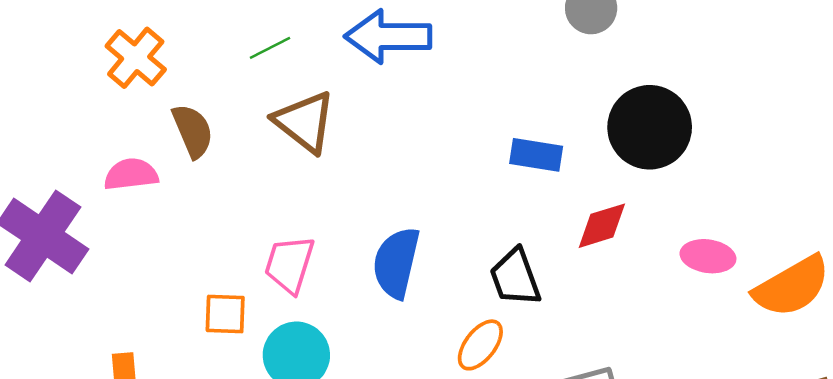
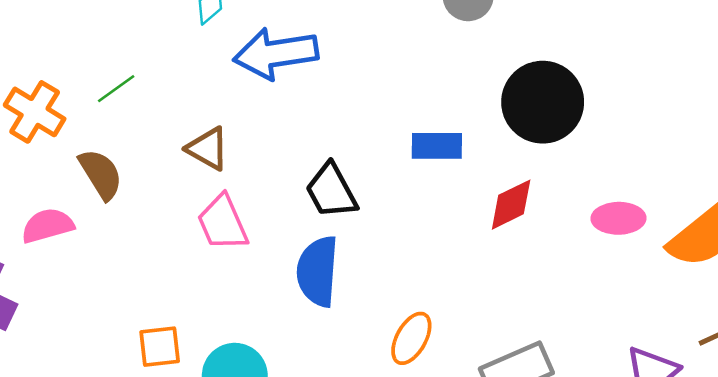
green line: (270, 48) -> (116, 89), moved
brown triangle: (305, 122) -> (208, 149), size x0.7
pink trapezoid: (289, 264) -> (223, 223), moved, turned -32
black trapezoid: (515, 277) -> (331, 191), moved

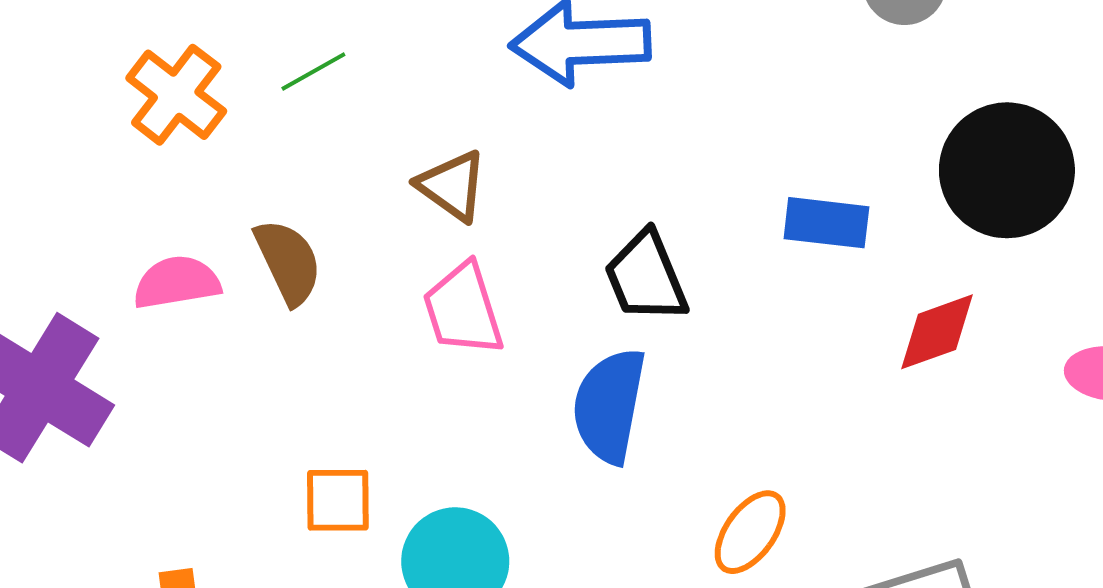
brown semicircle: (101, 174) -> (288, 262), moved

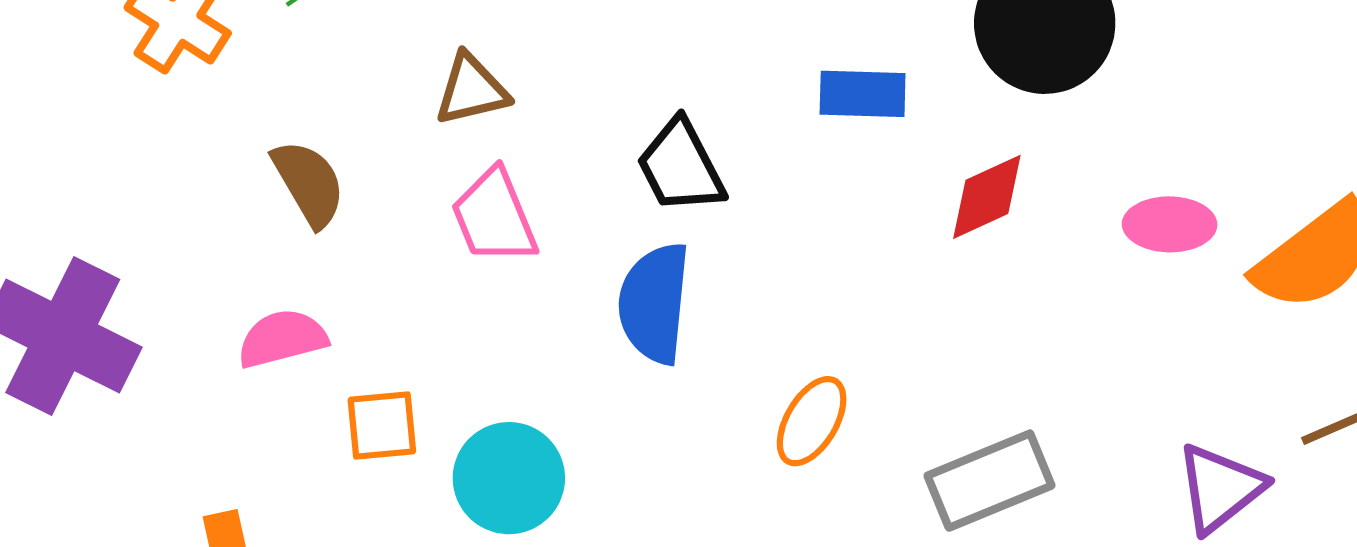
brown triangle: (452, 186) -> (472, 90), turned -44
pink semicircle: (177, 282) -> (282, 339), moved

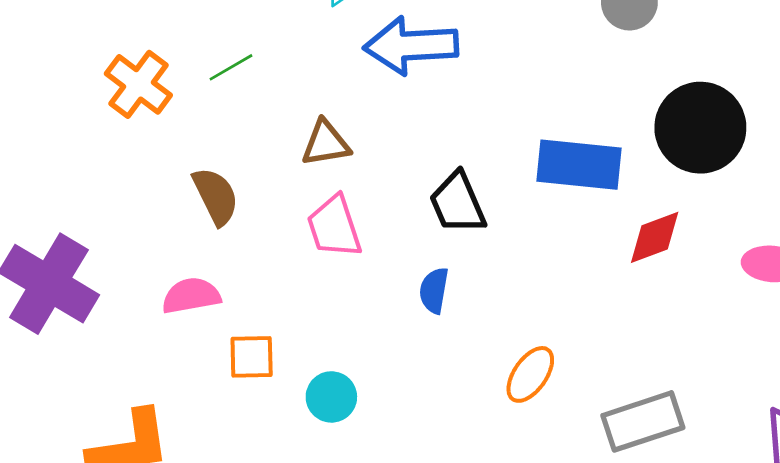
blue rectangle: (863, 94) -> (579, 165), size x1.5
blue semicircle: (654, 303) -> (434, 290), size x0.6
cyan circle: (509, 478) -> (331, 397), size x0.7

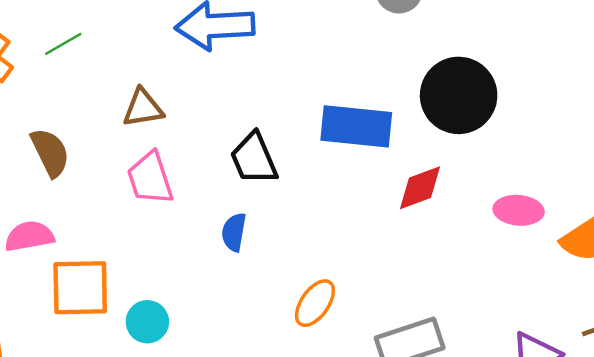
orange square: (252, 357) -> (80, 288), size x1.5

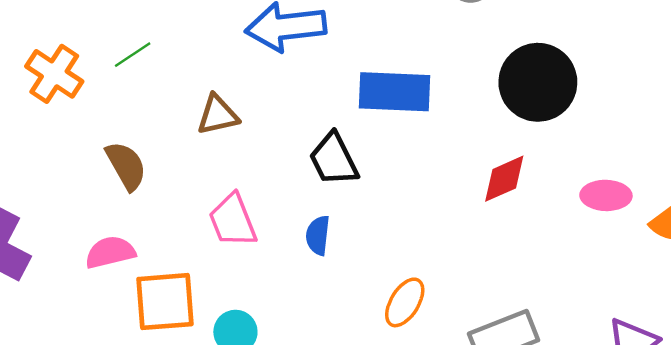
blue rectangle: (356, 126) -> (395, 92), moved
pink trapezoid: (150, 178) -> (233, 220), moved

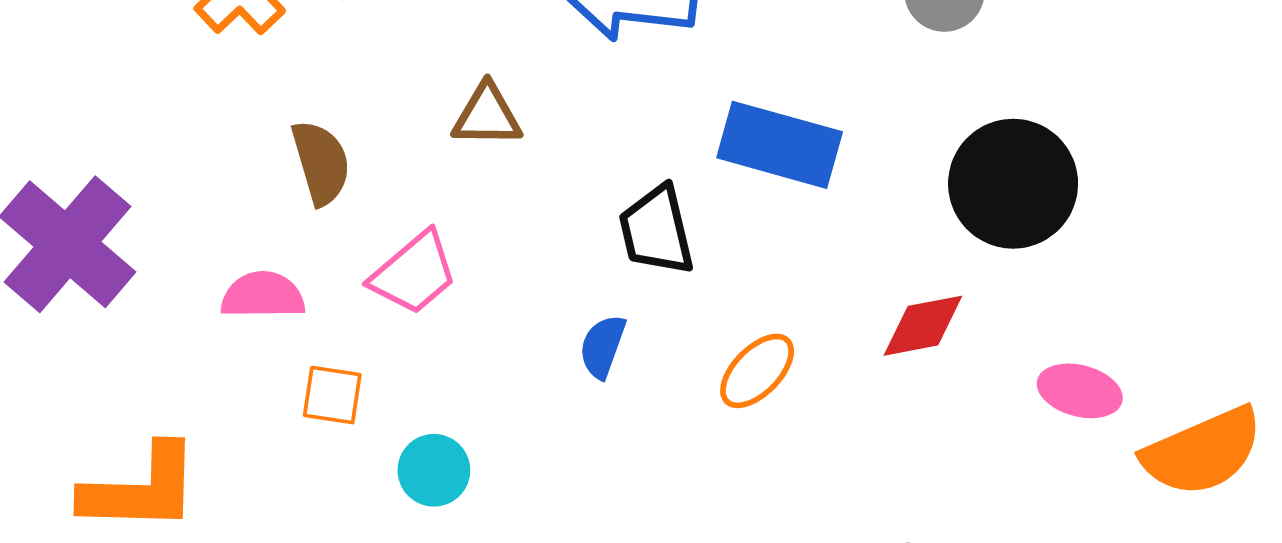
pink trapezoid: (233, 220) -> (414, 273), moved, turned -122
orange square: (165, 302) -> (332, 395), size x0.6
orange ellipse: (405, 302) -> (757, 371), moved

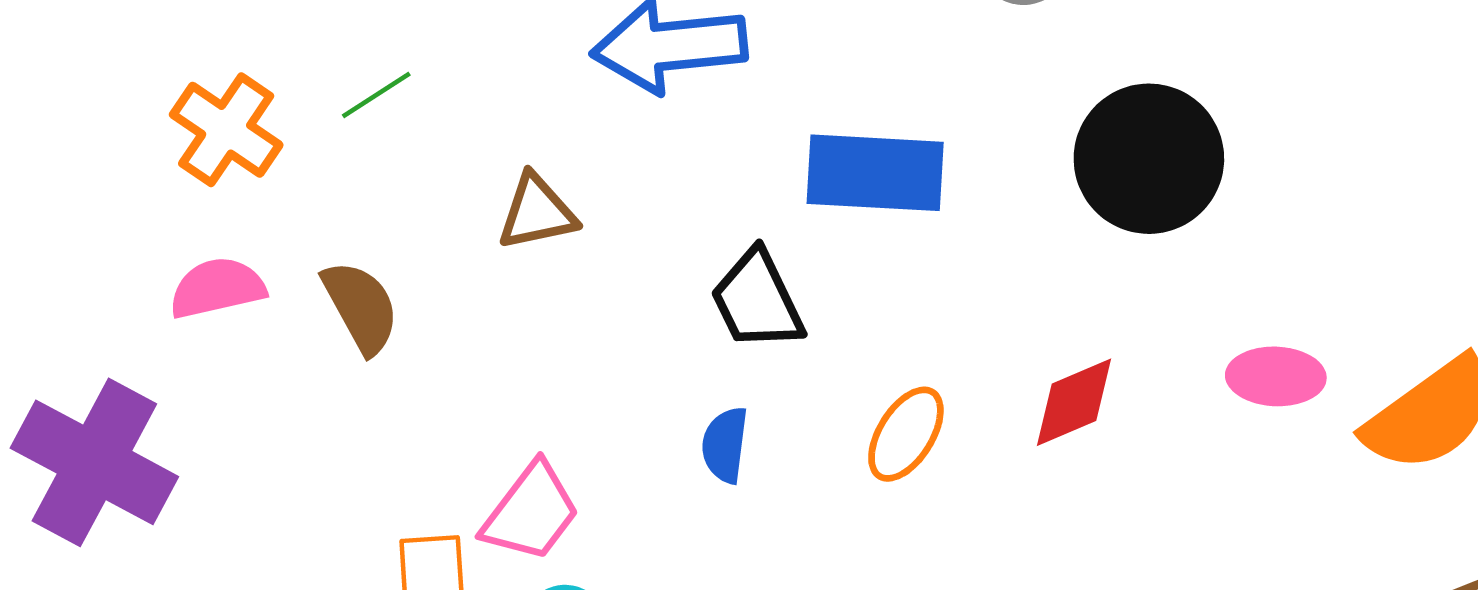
pink trapezoid: (414, 273) -> (531, 512), moved
pink semicircle: (263, 295) -> (217, 288), moved
red diamond: (923, 326) -> (1074, 402), moved

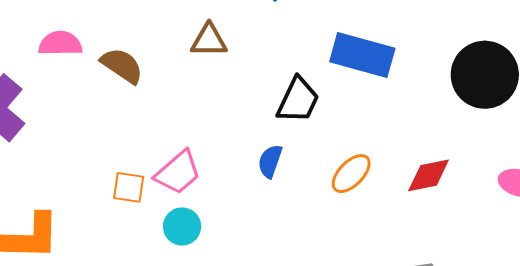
black trapezoid: (757, 300) -> (298, 100), turned -141
brown semicircle: (361, 307) -> (122, 66), turned -39

